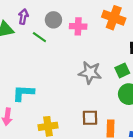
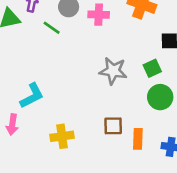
cyan L-shape: (23, 93) -> (32, 96), turned 150

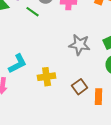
brown square: (113, 126) -> (80, 87), turned -35
yellow cross: (62, 136) -> (47, 77), moved

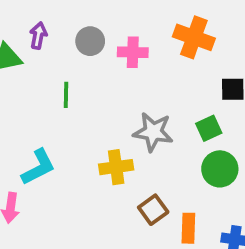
green line: (33, 12) -> (66, 95), moved, turned 56
yellow cross: (47, 77) -> (116, 167), moved

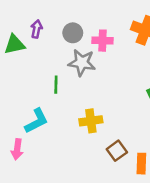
green line: (66, 95) -> (56, 85), moved
gray star: (153, 132) -> (82, 63), moved

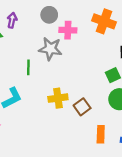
gray circle: (73, 33) -> (49, 15), moved
brown square: (117, 151) -> (82, 107), moved

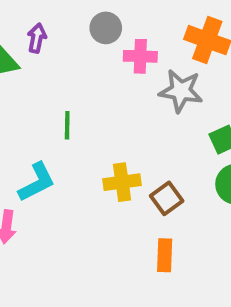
gray star: (50, 49) -> (181, 91), moved
orange rectangle: (101, 134) -> (165, 255), moved

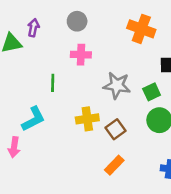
pink cross: (140, 56) -> (81, 55), moved
gray star: (181, 91) -> (117, 85), moved
orange rectangle: (165, 255) -> (114, 165), turned 42

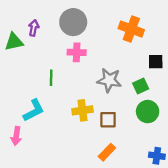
gray circle: (77, 21) -> (73, 22), size x1.5
brown square: (116, 129) -> (108, 120), turned 36

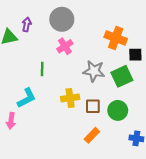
orange cross: (131, 29) -> (116, 38), moved
pink cross: (77, 52) -> (65, 46), turned -35
green square: (141, 86) -> (122, 76), size x1.5
green circle: (148, 112) -> (118, 110), moved

